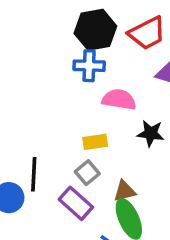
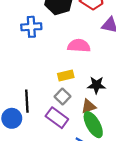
blue cross: (89, 66) -> (31, 27), moved
black star: (151, 133) -> (96, 85), moved

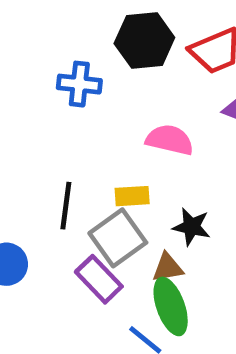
gray square: (62, 97) -> (118, 238), size x1.6
black line: (27, 101) -> (66, 206), moved

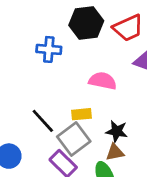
black line: (66, 206) -> (43, 121), turned -48
brown triangle: (168, 268) -> (115, 152), moved

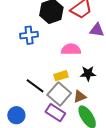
black star: (117, 131) -> (88, 73), moved
brown triangle: (115, 152) -> (80, 97), moved

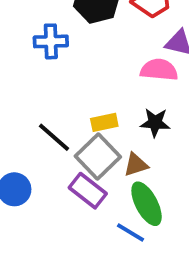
pink semicircle: (71, 49) -> (159, 70), moved

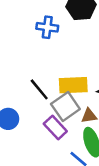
yellow rectangle: (104, 122) -> (73, 85), size x1.6

